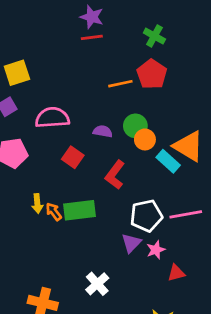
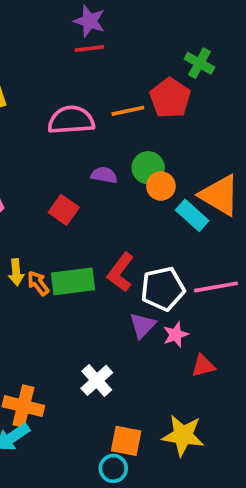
green cross: (154, 36) -> (199, 63), moved
pink semicircle: (52, 118) -> (71, 120), moved
red L-shape: (115, 175) -> (121, 272), moved

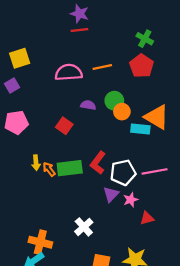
red pentagon: (170, 98) -> (141, 66), moved
cyan rectangle: (192, 215) -> (140, 129), turned -36

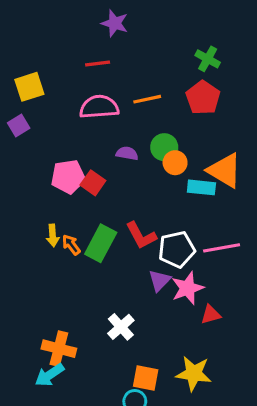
red line: (79, 30) -> (98, 64), moved
pink pentagon: (16, 122) -> (68, 177), moved
red L-shape: (98, 163) -> (141, 236), turned -65
green rectangle: (70, 168) -> (101, 243), turned -55
pink star: (131, 200) -> (187, 288), size x1.5

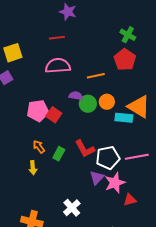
orange line: (147, 99) -> (96, 76), moved
green circle: (164, 147) -> (88, 104), moved
yellow arrow: (53, 236) -> (33, 168), moved
green rectangle: (101, 243) -> (59, 154), size x0.6
orange arrow: (71, 245) -> (39, 147), moved

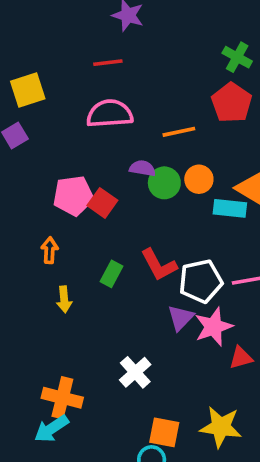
orange arrow: (39, 147) -> (50, 250), moved, turned 40

